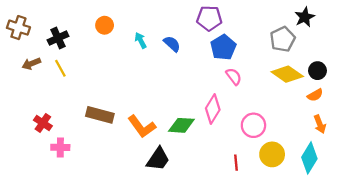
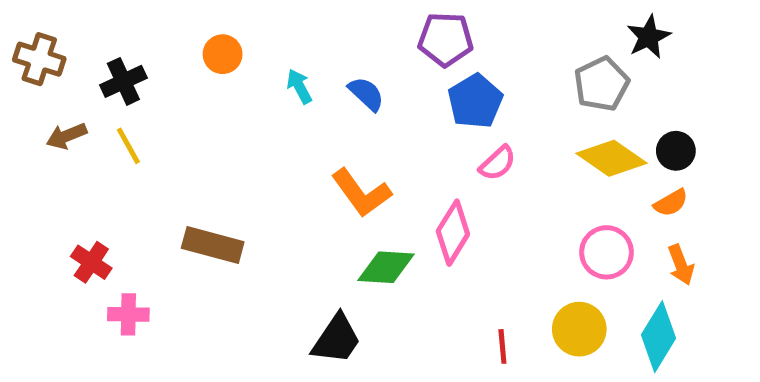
pink semicircle: (234, 76) -> (498, 163), turned 84
pink circle: (253, 125) -> (607, 252), moved
orange L-shape: (142, 126) -> (361, 193), moved

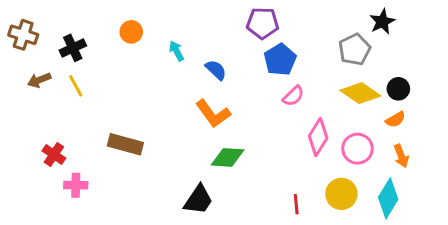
blue semicircle: (366, 94) -> (216, 70), moved
pink diamond: (453, 233) -> (318, 137), moved

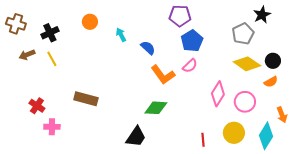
pink semicircle: (293, 96) -> (190, 66), moved
orange L-shape: (213, 114) -> (163, 75), moved
orange arrow: (401, 156) -> (282, 115), moved

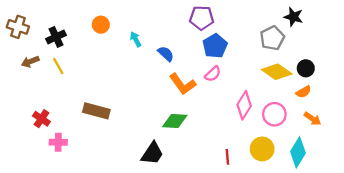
black star: (262, 15) -> (293, 17), turned -30
orange arrow: (282, 115) -> (313, 119), moved, turned -35

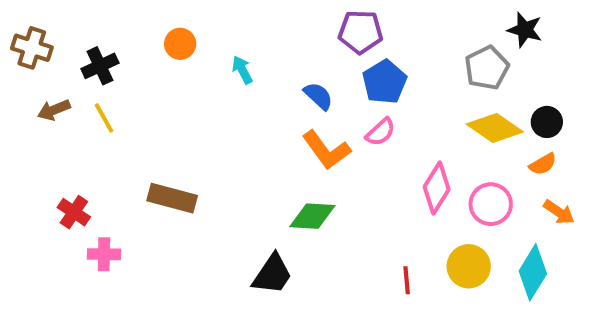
blue semicircle: (166, 54) -> (318, 96), moved

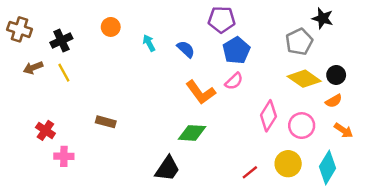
blue semicircle: (318, 96) -> (186, 49), moved
brown rectangle: (172, 198) -> (106, 122), size x0.7
red line: (407, 280) -> (250, 172), turned 56

